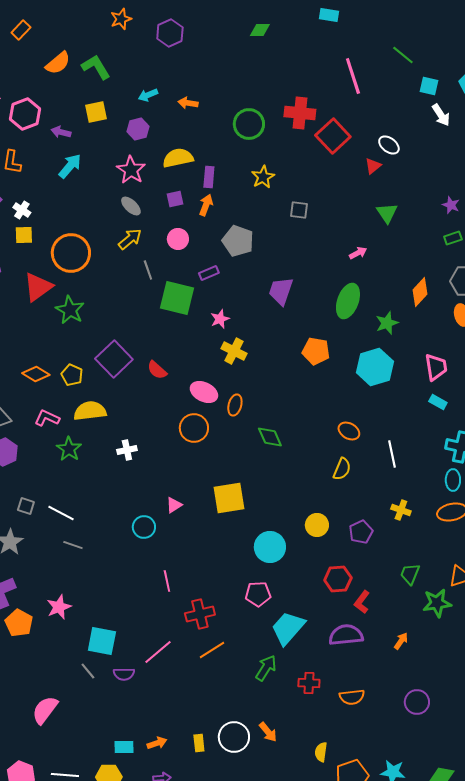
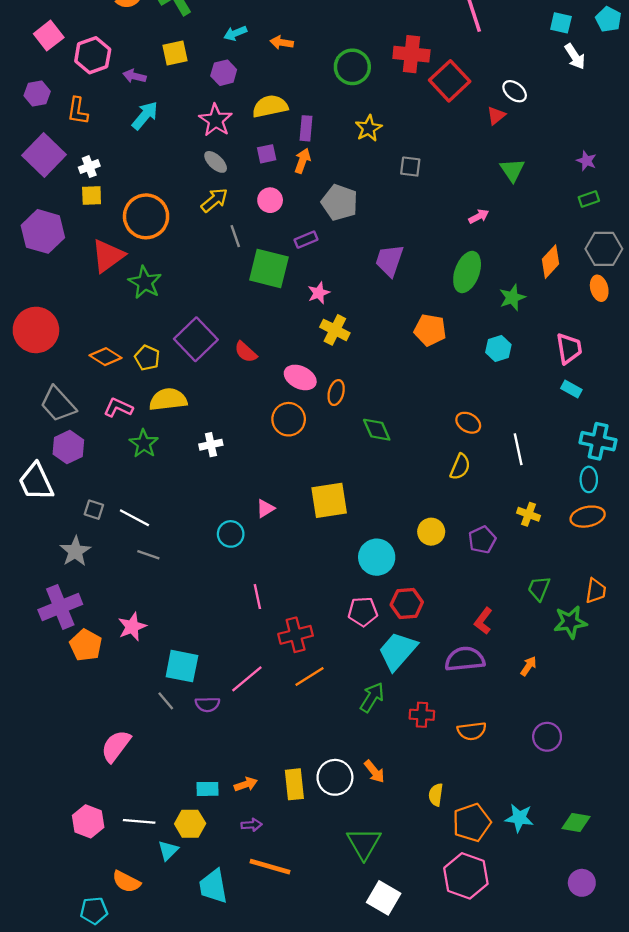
white cross: (22, 210) -> (89, 167), turned 36
cyan hexagon: (375, 367) -> (498, 349), size x0.6
red hexagon: (338, 579) -> (407, 603), moved
yellow rectangle: (199, 743) -> (294, 784), size x1.5

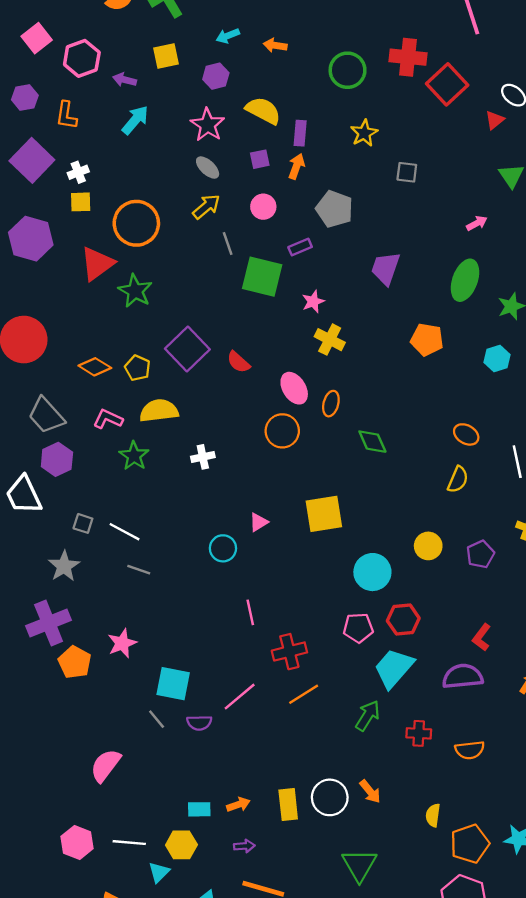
yellow semicircle: (270, 106) -> (263, 111), turned 40
pink ellipse: (300, 377) -> (294, 388), turned 32

